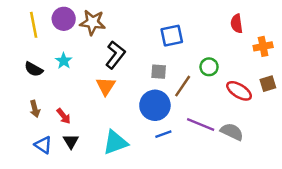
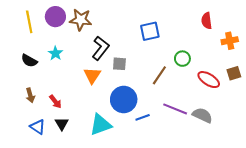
gray square: (159, 72) -> (119, 64), moved
blue circle: (155, 105) -> (124, 100), moved

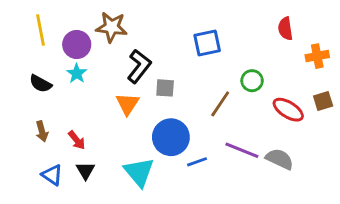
purple circle: (55, 17) -> (77, 44), moved
cyan triangle: (101, 125) -> (139, 172), turned -50

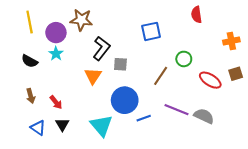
red semicircle: (285, 29) -> (197, 15), moved

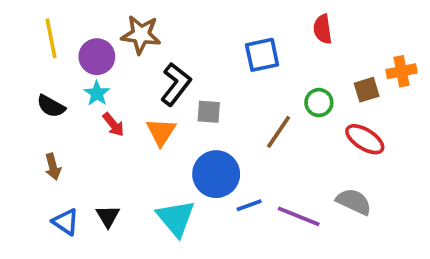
red semicircle: (197, 15) -> (323, 29), moved
brown square: (236, 74) -> (367, 90), moved
red arrow: (56, 102) -> (113, 125), moved
purple line: (176, 110) -> (299, 216), moved

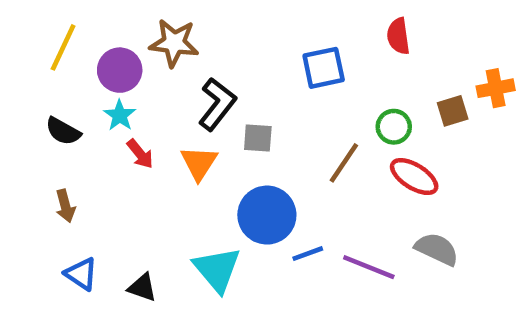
yellow line: (51, 38) -> (63, 47), turned 36
red ellipse: (365, 139) -> (414, 177), moved
black triangle: (108, 216) -> (142, 288), moved, turned -40

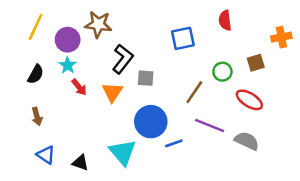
orange cross: (496, 88) -> (281, 37), moved
black semicircle: (63, 131) -> (36, 74), turned -90
red ellipse: (414, 177) -> (249, 100), moved
purple line: (369, 267) -> (210, 125), moved

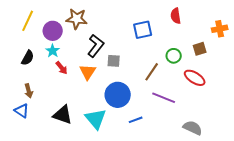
gray semicircle: (247, 141) -> (193, 128), moved
blue line: (174, 143) -> (136, 120), moved
blue triangle: (46, 155) -> (22, 111), moved
black triangle: (80, 163) -> (63, 115), moved, size x1.5

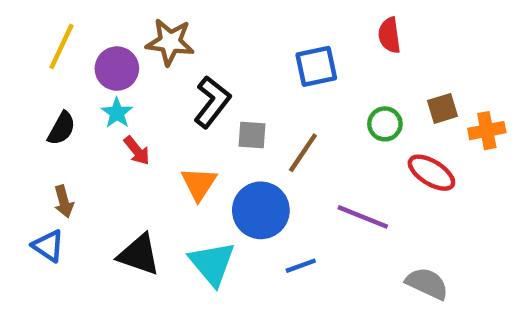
orange cross: (220, 29) -> (487, 131), moved
orange triangle: (88, 72) -> (199, 184), moved
brown line: (152, 72) -> (303, 153), moved

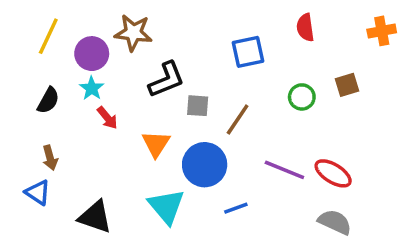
black L-shape: (212, 102) -> (166, 80), turned 30
orange cross: (487, 131) -> (382, 31), moved
red ellipse: (431, 173) -> (333, 173), moved
black triangle: (139, 255) -> (95, 217), moved

